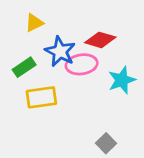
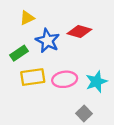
pink ellipse: (82, 64) -> (65, 79), moved
cyan star: (122, 80) -> (96, 82), moved

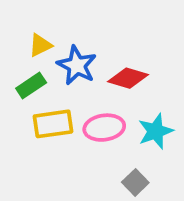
yellow triangle: (27, 18) -> (40, 45), moved
red diamond: (79, 32) -> (128, 78), moved

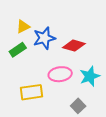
blue star: (77, 65) -> (44, 38), turned 30
yellow rectangle: (53, 124) -> (31, 92), moved

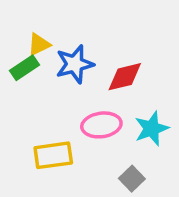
red diamond: (74, 46) -> (125, 77), turned -30
green rectangle: (18, 50) -> (25, 68), moved

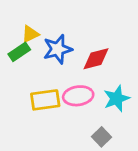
yellow rectangle: (53, 155) -> (45, 100), moved

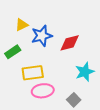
green rectangle: (19, 52) -> (13, 52), moved
pink ellipse: (78, 96) -> (43, 91), moved

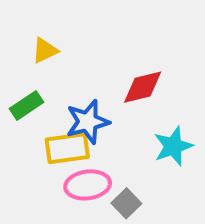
blue star: (42, 36) -> (88, 122), moved
gray square: (74, 100) -> (126, 203), moved

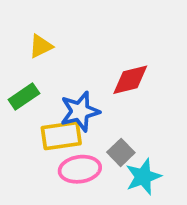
cyan star: (173, 146) -> (143, 177), moved
gray square: (126, 203) -> (121, 152), moved

